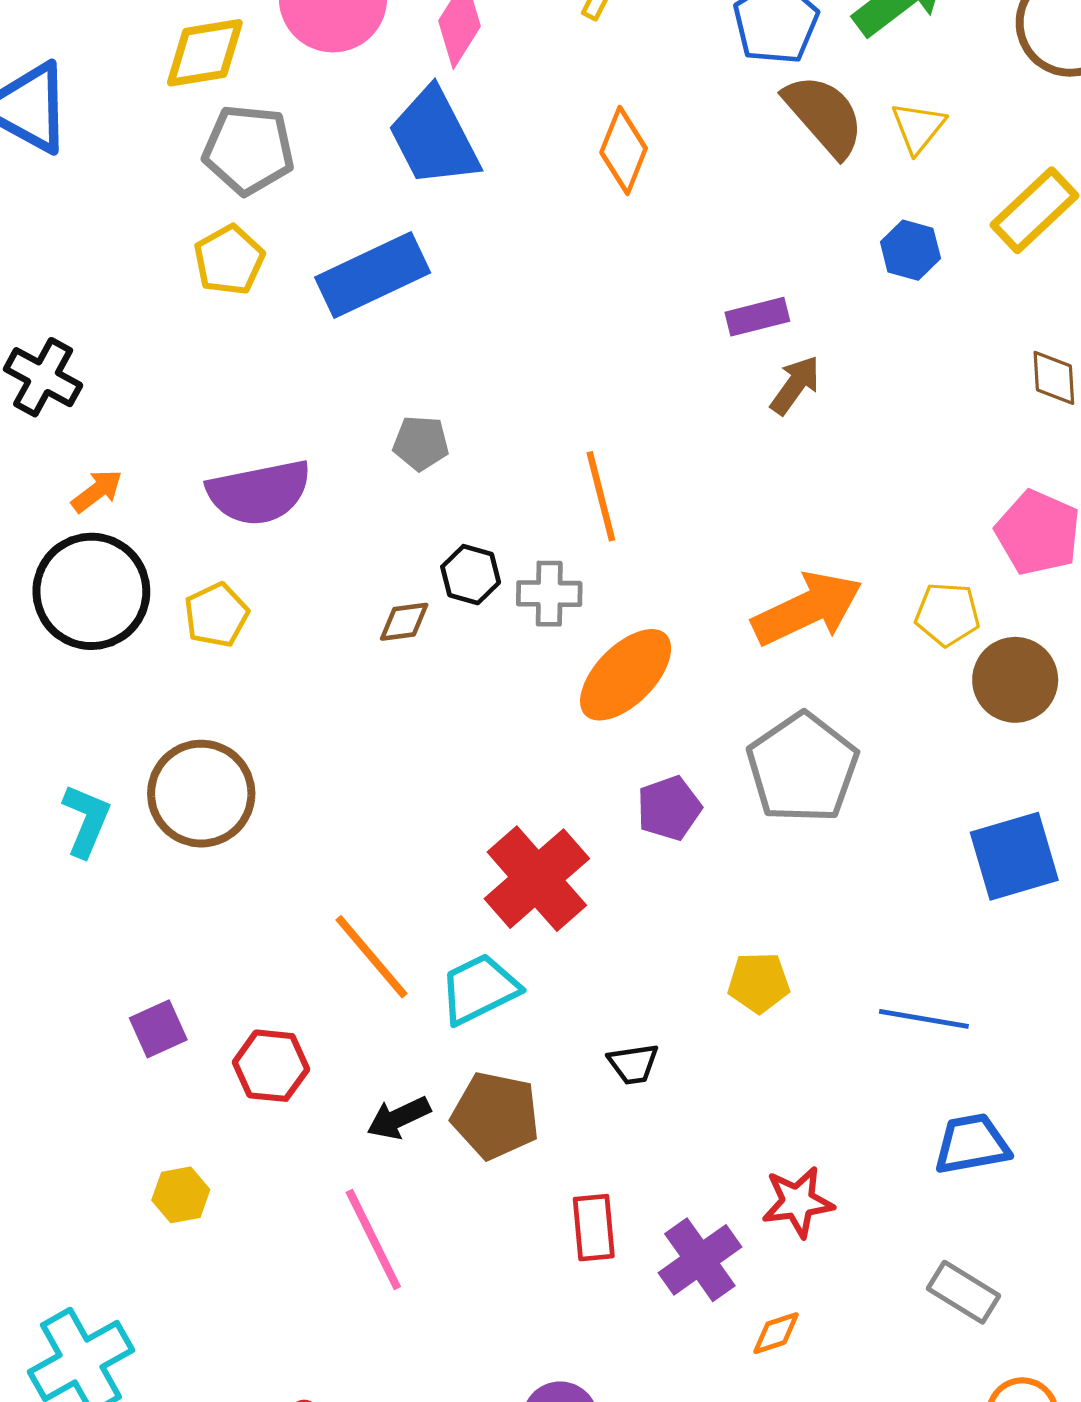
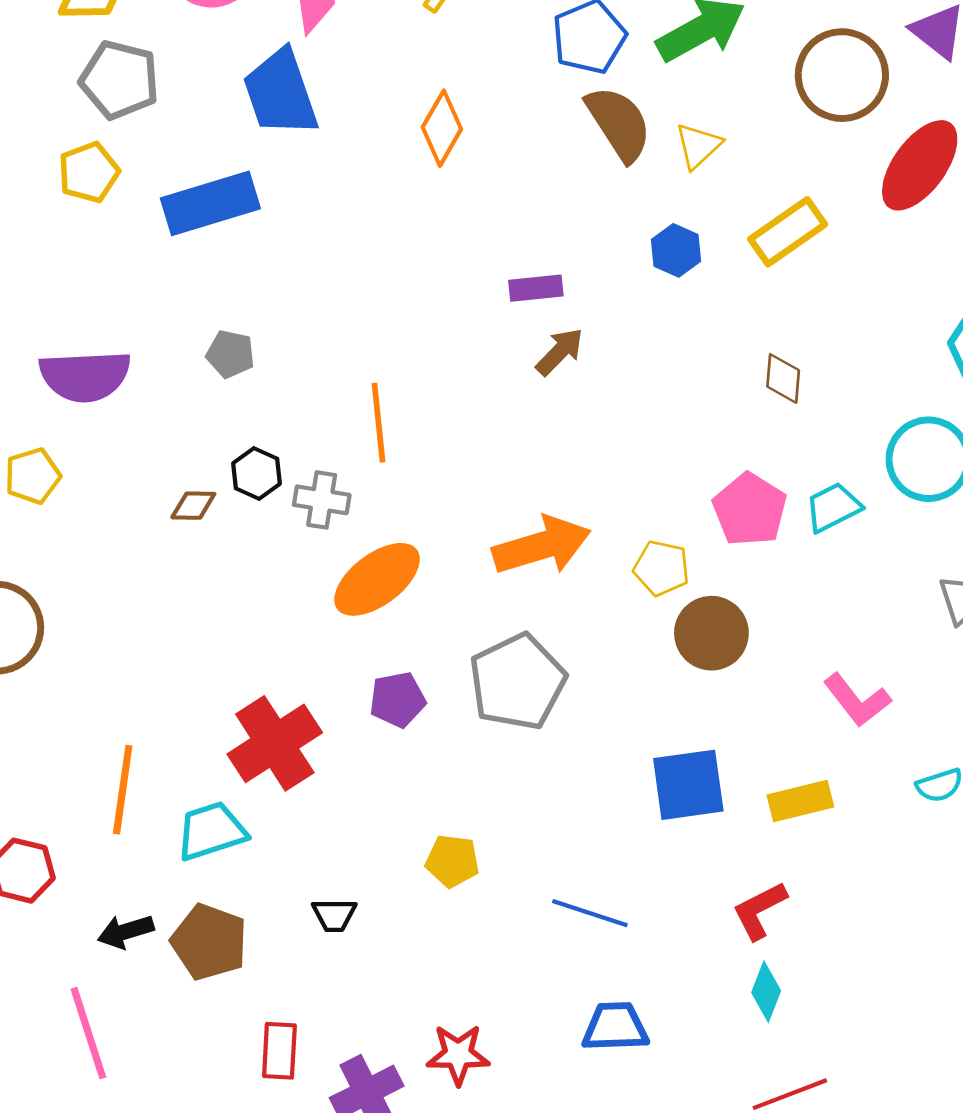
orange line: (371, 957) -> (123, 790), turned 40

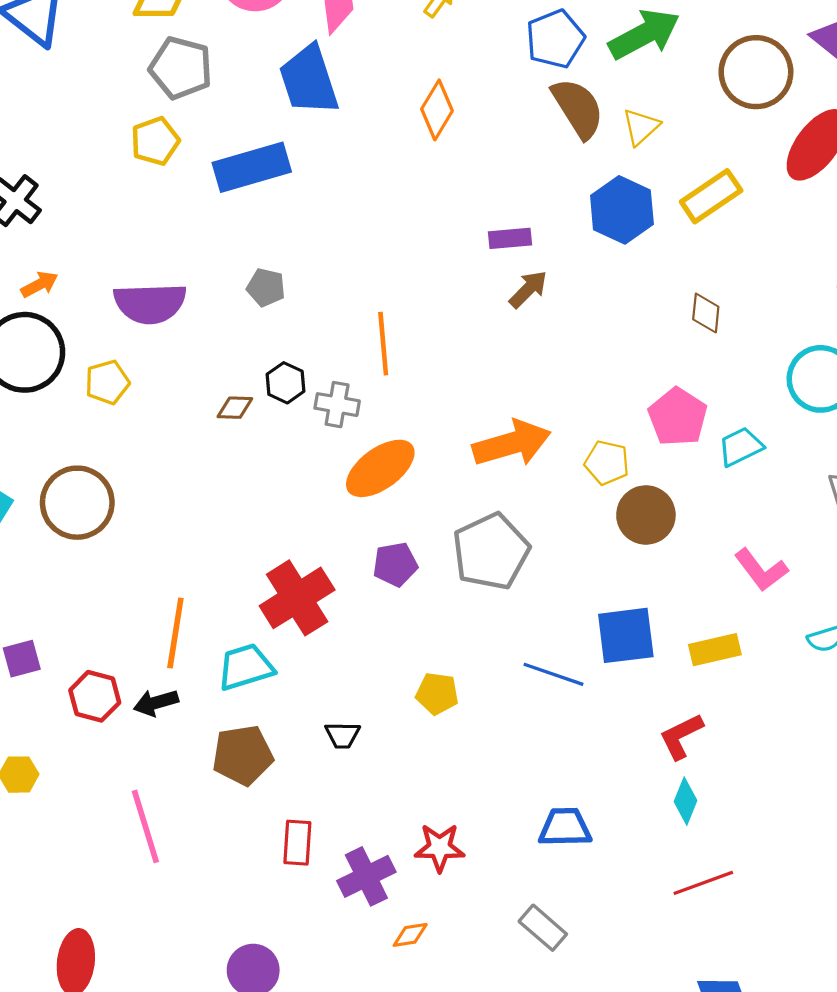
blue hexagon: (676, 250) -> (622, 210), size x1.6
cyan trapezoid: (833, 507) -> (741, 447), moved
blue line: (590, 913) -> (554, 674), moved
black arrow: (126, 932) -> (156, 703), moved
brown pentagon: (209, 942) -> (243, 755), turned -30

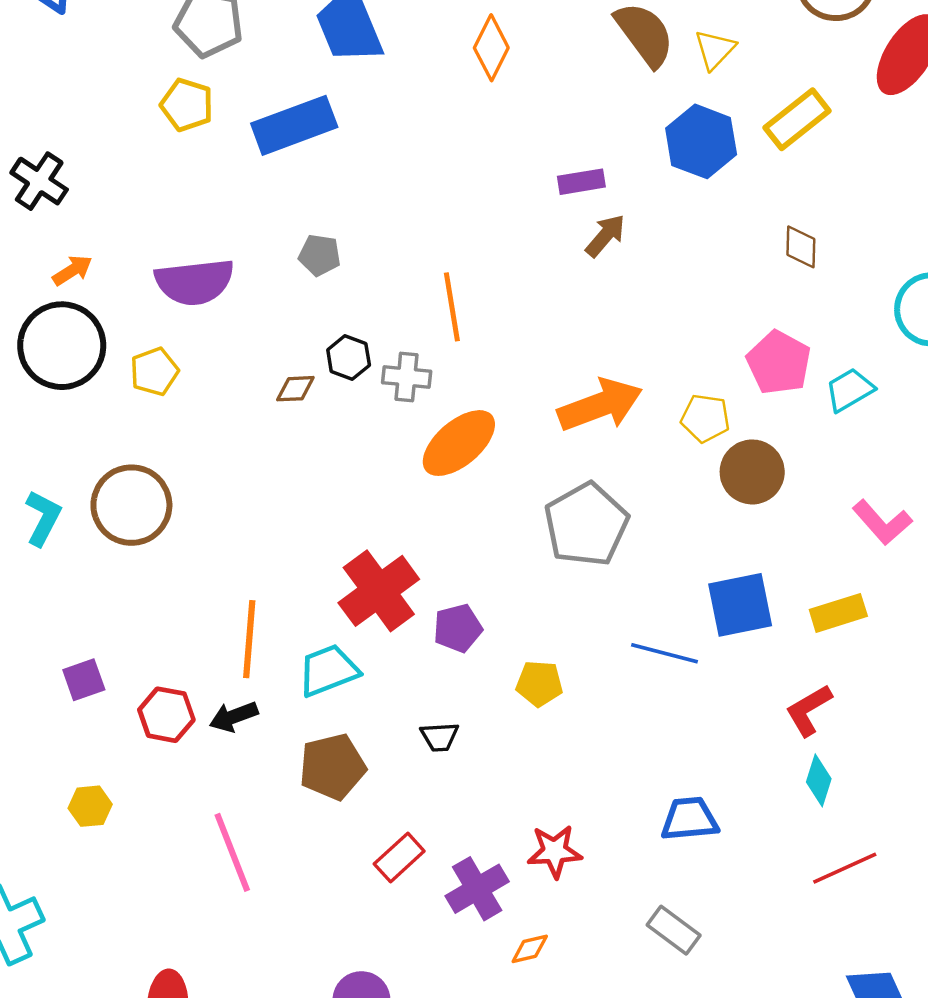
yellow pentagon: (155, 141) -> (187, 105), turned -30
purple pentagon: (395, 564) -> (458, 628), moved
red rectangle: (297, 843) -> (399, 858), turned 48

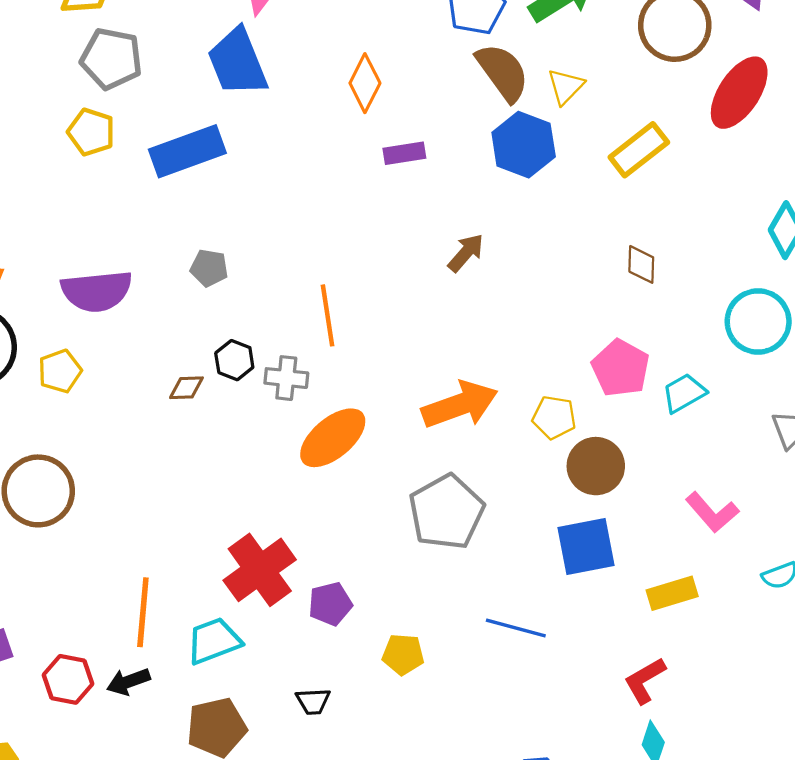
blue hexagon: (701, 141) -> (524, 145), moved
purple rectangle: (581, 182) -> (404, 153), moved
blue square: (740, 605) -> (586, 547), moved

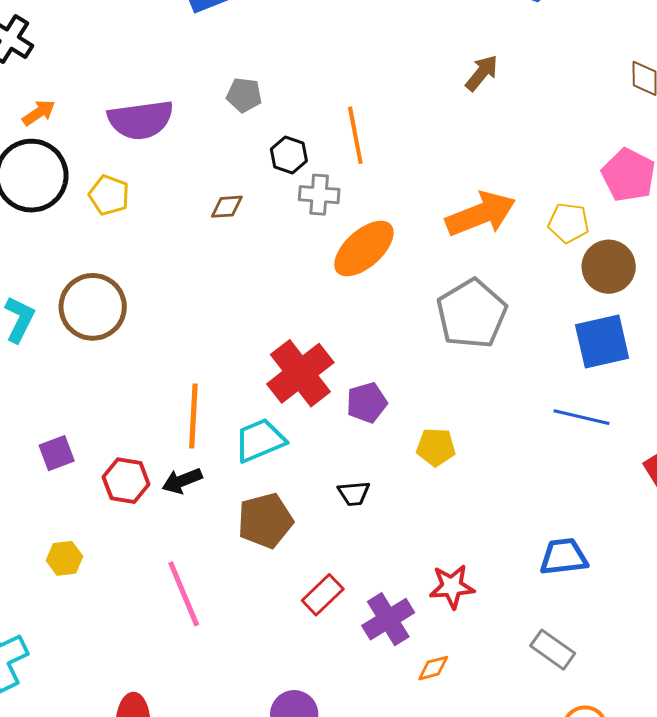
black hexagon: (234, 360) -> (289, 155), moved
yellow pentagon: (60, 371) -> (109, 195), turned -30
blue line: (516, 628) -> (581, 417), moved

